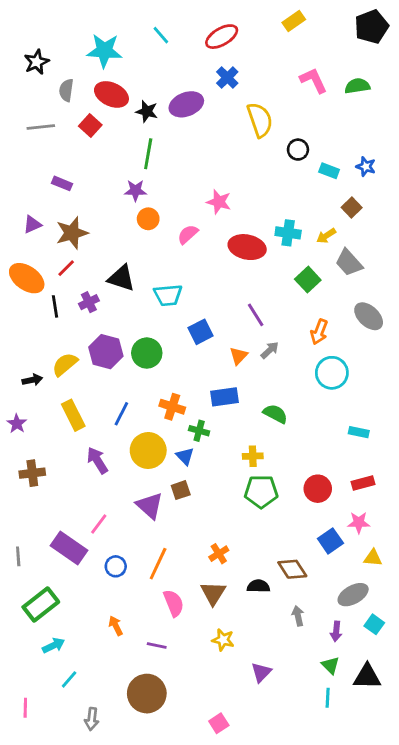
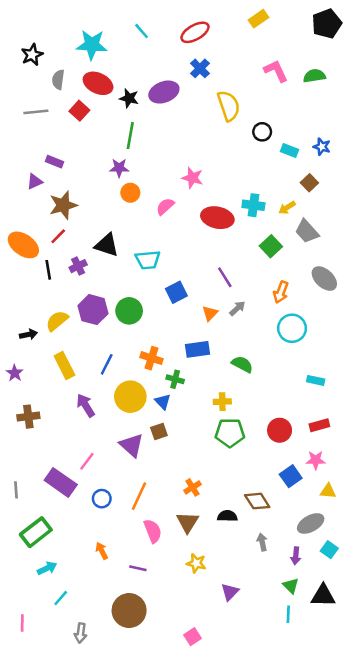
purple triangle: (32, 224) -> (35, 182), moved

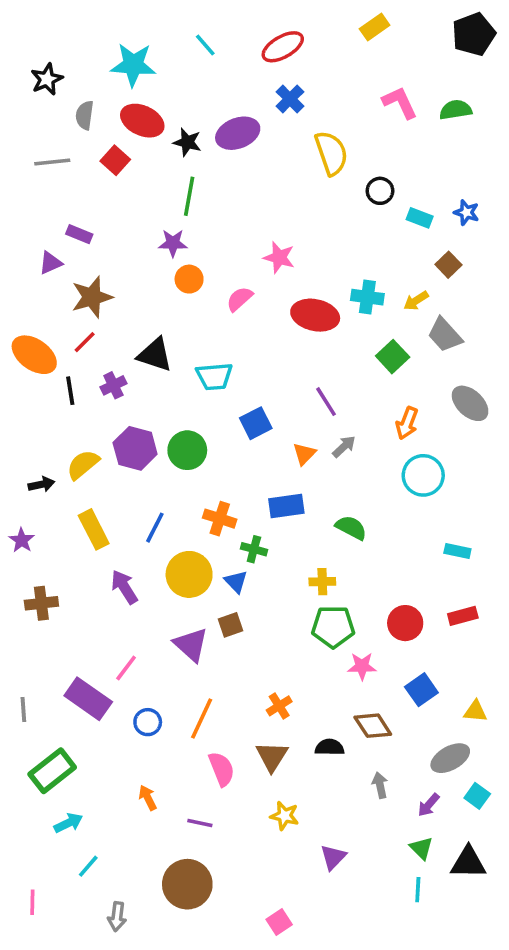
pink star: (316, 460) -> (362, 666), moved
purple arrow: (296, 556) -> (429, 805), turned 35

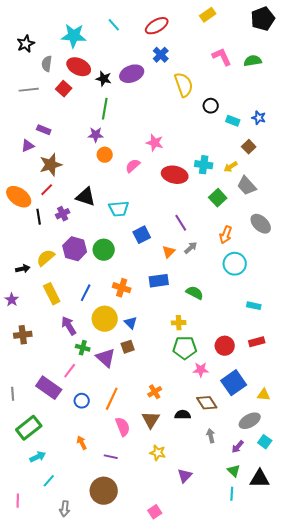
green cross: (254, 549) -> (83, 348), moved
blue square: (421, 690) -> (234, 383), size x1.4

